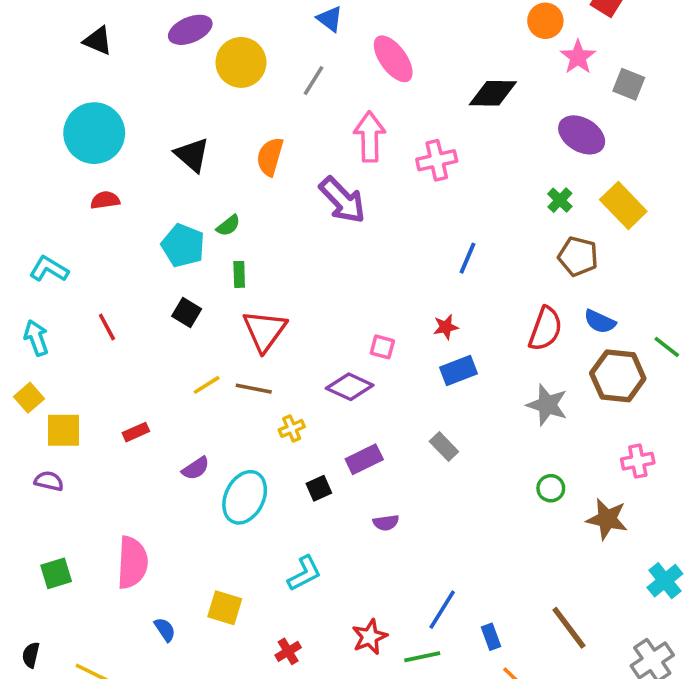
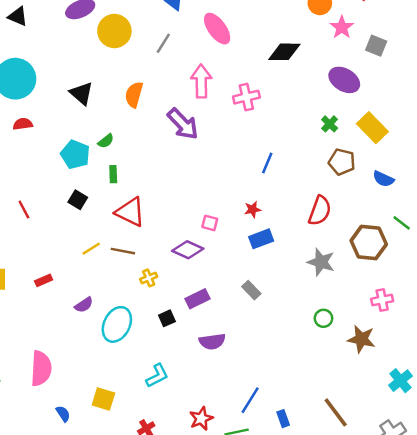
blue semicircle: (600, 322) -> (383, 179), moved
red triangle: (265, 331) -> (130, 212), turned -40
purple semicircle: (386, 523) -> (212, 342), size x1.5

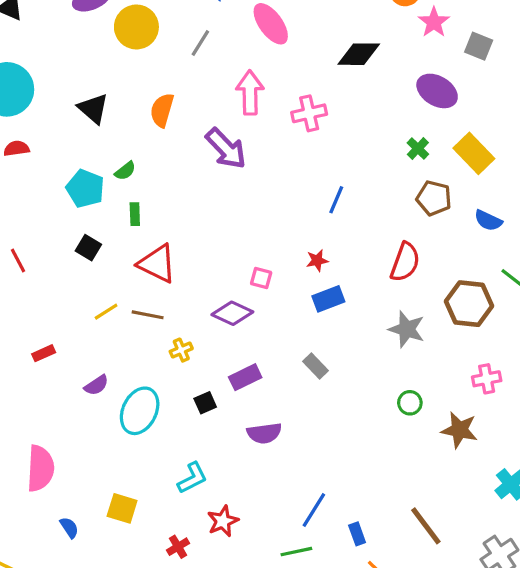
red star: (201, 419) -> (223, 521), moved

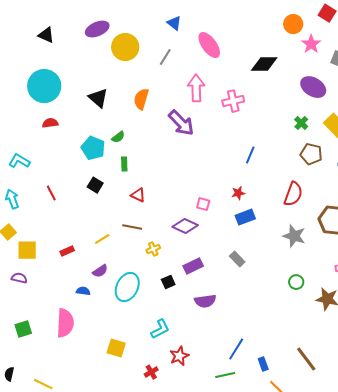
red triangle: (157, 264) -> (138, 195), size x0.6
yellow line: (106, 312) -> (102, 239), moved
blue semicircle: (69, 528) -> (83, 291), moved, turned -48

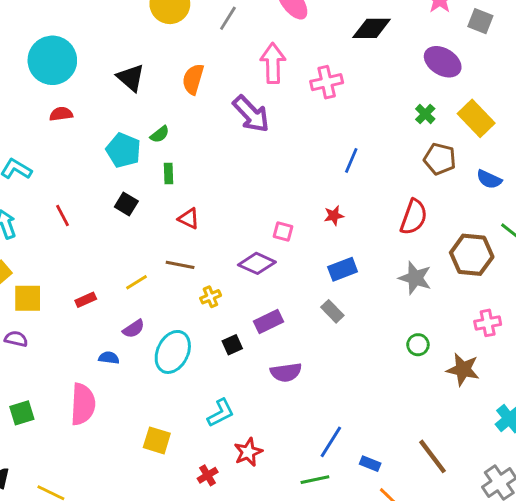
blue rectangle: (245, 217) -> (343, 269), moved
blue rectangle: (263, 364) -> (370, 464), turned -48

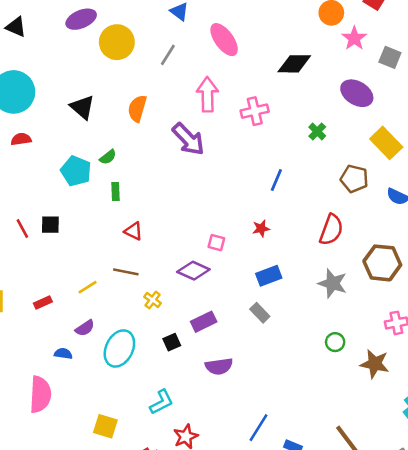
green cross: (425, 114) -> (317, 131), moved
black square: (126, 204) -> (50, 225), moved, turned -30
yellow cross: (210, 297) -> (153, 300), turned -30

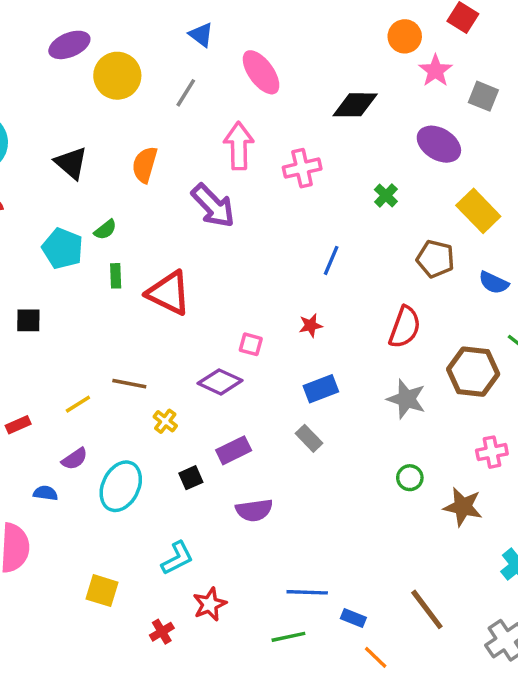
red triangle: (133, 231) -> (169, 293), moved, size x1.8
blue line: (259, 428) -> (307, 592), turned 60

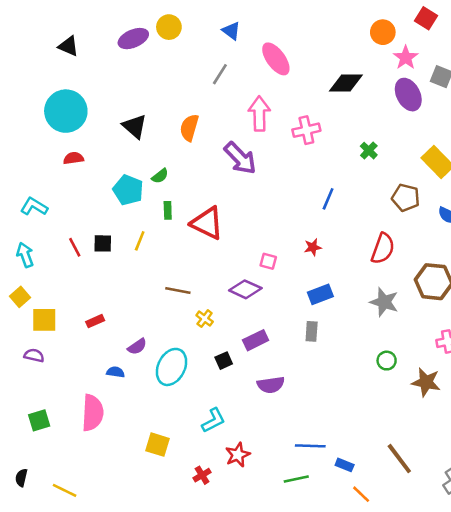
yellow circle: (117, 76) -> (169, 27), moved, size x0.7
purple ellipse: (439, 144) -> (408, 95), moved, turned 32
yellow line: (78, 404) -> (140, 241), moved, turned -36
gray rectangle: (309, 438) -> (312, 331), turned 48

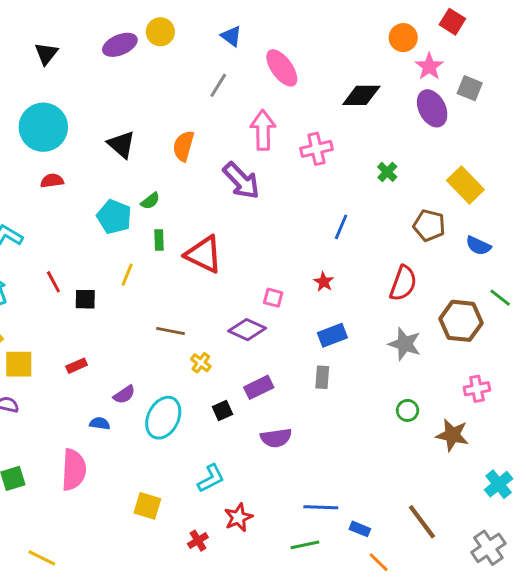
black triangle: (68, 46) -> (46, 53), turned 45
black square: (103, 243) -> (85, 299), moved
red star: (313, 247) -> (324, 282), turned -30

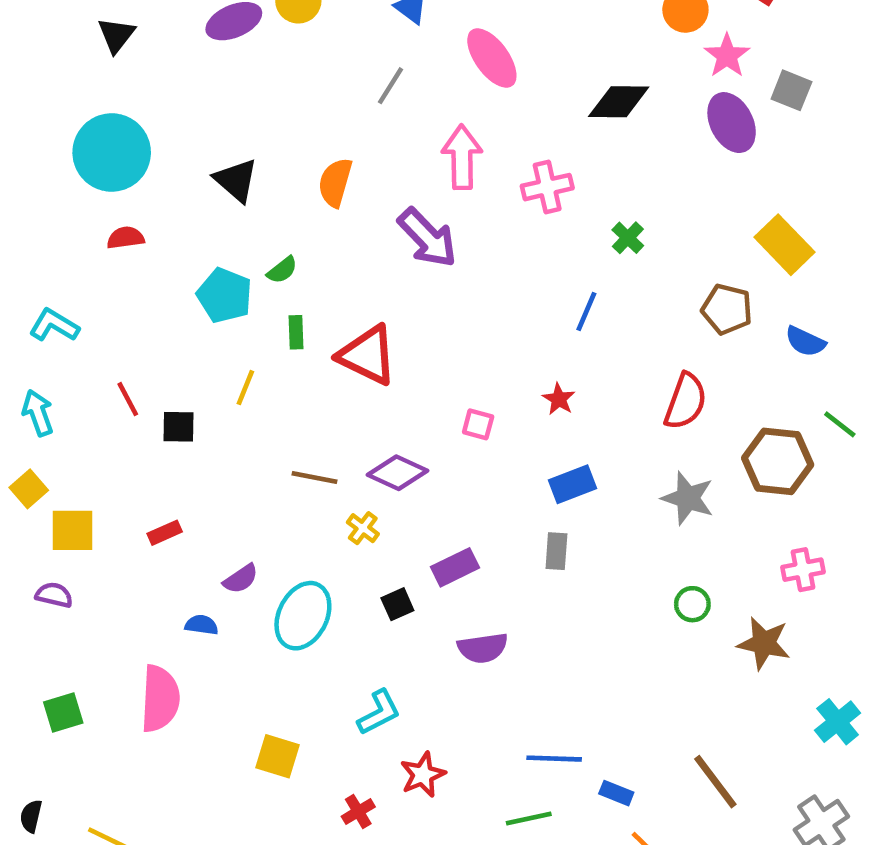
green cross: (387, 172) -> (628, 238), moved
purple diamond: (247, 330) -> (397, 473), moved

